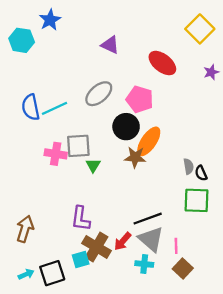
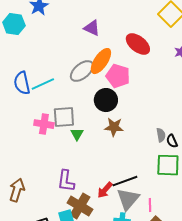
orange ellipse: (149, 141) -> (101, 61), moved
gray triangle: (151, 239) -> (128, 199), turned 30
red arrow: (123, 241) -> (105, 190), moved

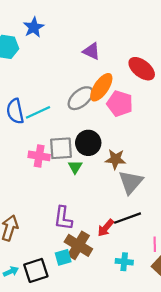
black circle: (106, 100) -> (88, 143), moved
gray triangle: (128, 199) -> (131, 182), moved

